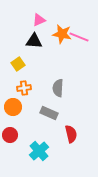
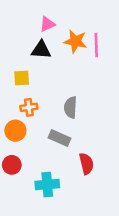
pink line: (79, 37) -> (96, 45), turned 66
yellow square: (18, 64) -> (22, 78), turned 32
cyan cross: (39, 151) -> (47, 184), turned 36

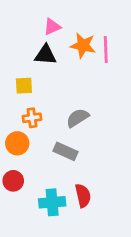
gray semicircle: (71, 107) -> (78, 118), turned 55
red semicircle: (86, 164) -> (83, 196), moved

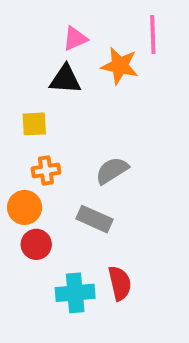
pink line: (106, 49) -> (153, 35), moved
red circle: (13, 181) -> (36, 244), moved

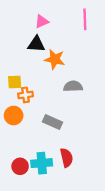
orange star: (120, 66) -> (55, 59), moved
yellow square: (34, 124) -> (15, 82), moved
gray semicircle: (112, 171) -> (73, 86), moved, turned 30
red circle: (36, 244) -> (20, 166), moved

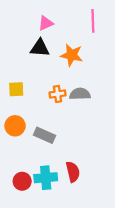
orange star: (55, 59) -> (72, 55), moved
orange cross: (25, 95) -> (58, 94), moved
gray rectangle: (52, 122) -> (45, 135), moved

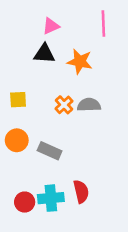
orange cross: (58, 94) -> (64, 105), turned -35

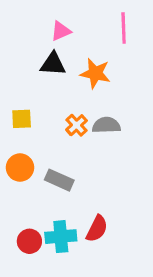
red semicircle: (81, 192) -> (97, 229), turned 40

